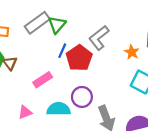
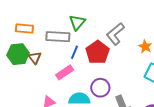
gray rectangle: (37, 23) -> (58, 37), moved, turned 40
blue line: (62, 51) -> (74, 52), moved

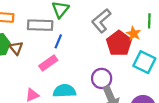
red pentagon: (98, 52) -> (119, 43), moved
purple circle: (100, 88) -> (102, 78), moved

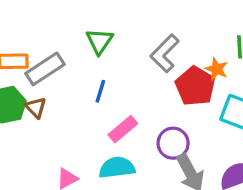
gray rectangle: (40, 25) -> (45, 69), moved, turned -30
pink rectangle: (48, 63) -> (123, 129), moved

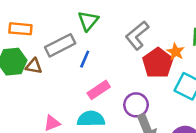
gray rectangle: (45, 69) -> (60, 45), moved
brown triangle: (36, 107) -> (34, 66), turned -42

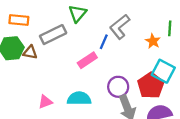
blue line: (85, 59) -> (104, 42), moved
red pentagon: (158, 63) -> (151, 86), moved
pink rectangle: (99, 90) -> (87, 60), moved

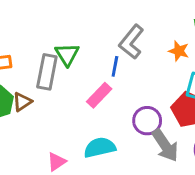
green triangle: (78, 14) -> (67, 54), moved
gray rectangle: (53, 35) -> (47, 72), turned -40
brown triangle: (30, 52) -> (22, 102), turned -32

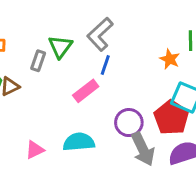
gray L-shape: (131, 42) -> (100, 34), moved
gray rectangle: (47, 72) -> (38, 61), size x0.6

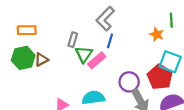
green triangle: (60, 47) -> (84, 54), moved
gray rectangle: (38, 61) -> (73, 40), moved

